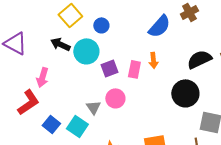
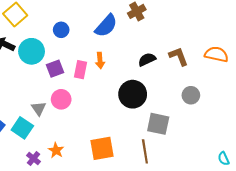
blue circle: (101, 25) -> (61, 30), moved
black semicircle: (199, 59) -> (147, 59), size x0.7

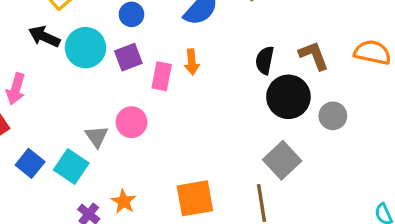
black semicircle: (147, 59) -> (265, 60), turned -54
purple square: (55, 69) -> (128, 57), moved
black circle: (133, 94) -> (288, 97), moved
gray square: (158, 124) -> (282, 160), turned 35

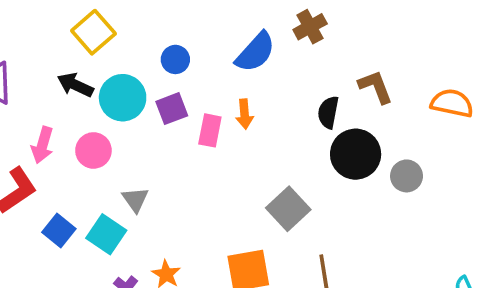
brown L-shape: (314, 56) -> (376, 87), moved
pink circle: (131, 122) -> (93, 150), moved
gray square: (282, 160) -> (288, 209), moved

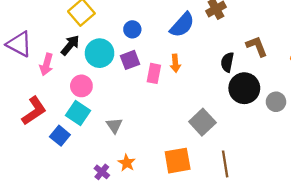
black arrow: (75, 85) -> (70, 45), turned 105
pink arrow: (43, 145) -> (46, 64), moved
gray triangle: (135, 200) -> (114, 126), moved
cyan square: (106, 234) -> (78, 113), moved

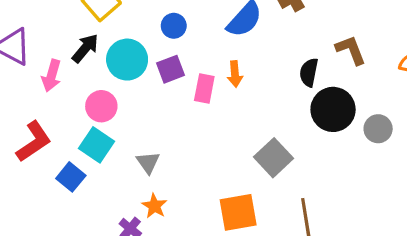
orange star: (127, 163) -> (154, 206), moved

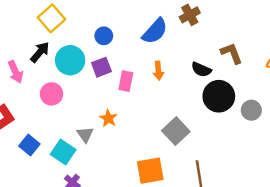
black semicircle: (309, 72) -> (201, 70), turned -78
orange arrow: (235, 74) -> (158, 71), moved
pink arrow: (51, 76) -> (15, 72), turned -40
cyan square: (97, 145) -> (63, 152), moved
orange star: (154, 206) -> (108, 118), moved

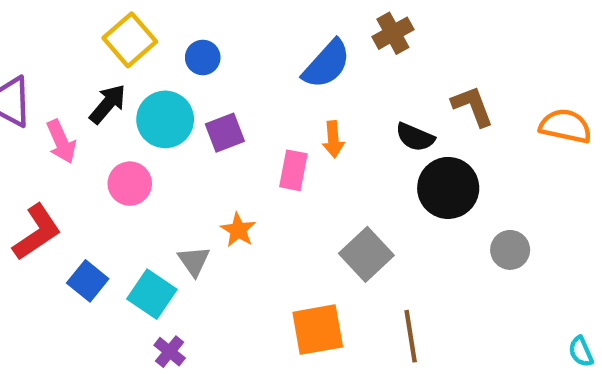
blue circle: (104, 36) -> (203, 57), moved
pink rectangle: (126, 81) -> (293, 170), moved
gray circle: (251, 110) -> (510, 250), moved

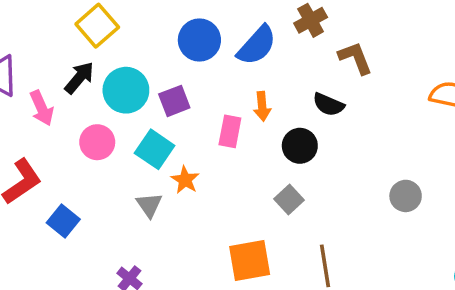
blue circle: (203, 57) -> (199, 40), moved, size x1.5
brown L-shape: (473, 106) -> (355, 58), moved
black circle: (448, 188) -> (300, 146), moved, size x0.7
gray square: (366, 254) -> (289, 200), size x0.7
cyan square: (152, 294) -> (155, 149), moved

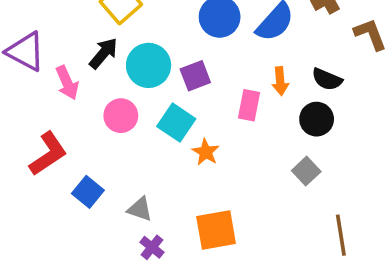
black semicircle: (329, 105) -> (327, 79), moved
gray triangle: (149, 205) -> (140, 209), moved, turned -36
orange square: (250, 261) -> (216, 230), moved

